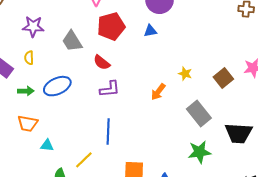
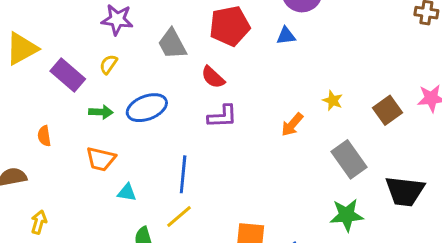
yellow semicircle: (29, 58) -> (108, 64), turned 32
blue line: (108, 131) -> (183, 174), moved

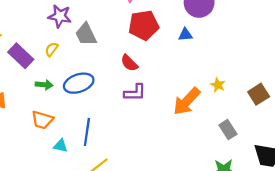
gray trapezoid: (172, 44) -> (86, 34), moved
orange arrow: (292, 125) -> (187, 101), size x1.6
gray rectangle: (349, 159) -> (228, 130), size x0.7
blue line: (183, 174) -> (87, 132), moved

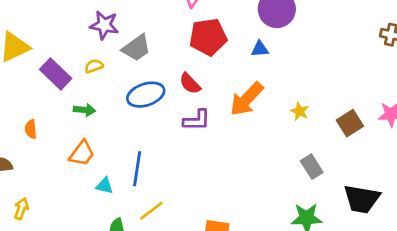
gray trapezoid: (86, 34) -> (136, 48), turned -100
yellow semicircle: (52, 49) -> (94, 66), turned 32
blue ellipse: (79, 83) -> (146, 95), moved
orange arrow: (187, 101) -> (247, 99), moved
orange trapezoid: (42, 120) -> (82, 153), turned -70

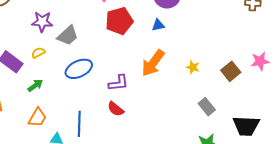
red semicircle: (190, 84) -> (116, 109), moved
green arrow: (84, 110) -> (35, 86), turned -35

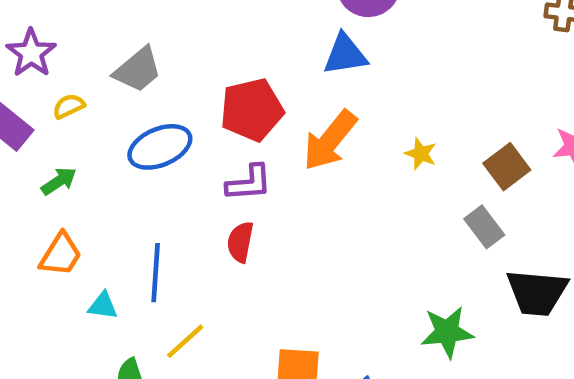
red pentagon: (119, 21) -> (252, 110), moved
purple star: (42, 22) -> (31, 53), moved, turned 30
blue triangle: (158, 25) -> (345, 54), size x1.5
gray rectangle: (207, 107) -> (484, 227), moved
red semicircle: (116, 109) -> (240, 242), turned 60

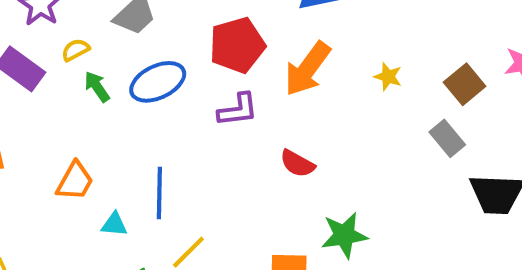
green arrow: (59, 181) -> (97, 87), moved, turned -88
red semicircle: (240, 242) -> (297, 164), moved, turned -69
green star: (447, 332) -> (344, 235), moved

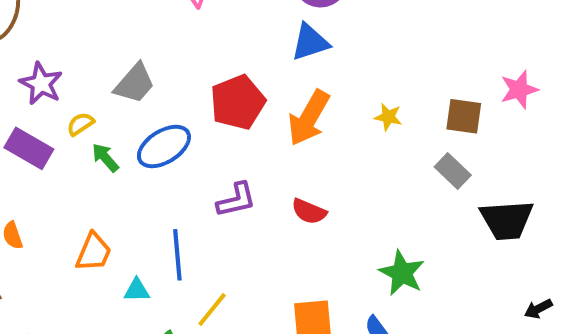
brown square: (465, 84) -> (464, 116), turned -36
purple L-shape: (238, 110) -> (236, 200), moved
green star: (344, 235) -> (402, 273), moved, turned -30

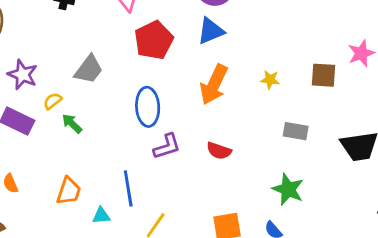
red pentagon: (238, 102) -> (154, 40), moved
blue ellipse: (164, 147) -> (148, 107), moved, turned -57
gray rectangle: (453, 171) -> (296, 131), moved, turned -30

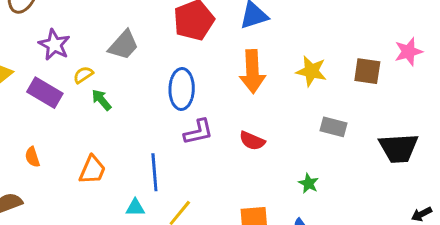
yellow star: (270, 80) -> (311, 71), size x1.5
orange arrow: (214, 85) -> (252, 72), turned -33
green star: (288, 189) -> (309, 183), moved, size x0.6
cyan triangle: (101, 216) -> (135, 208), moved

